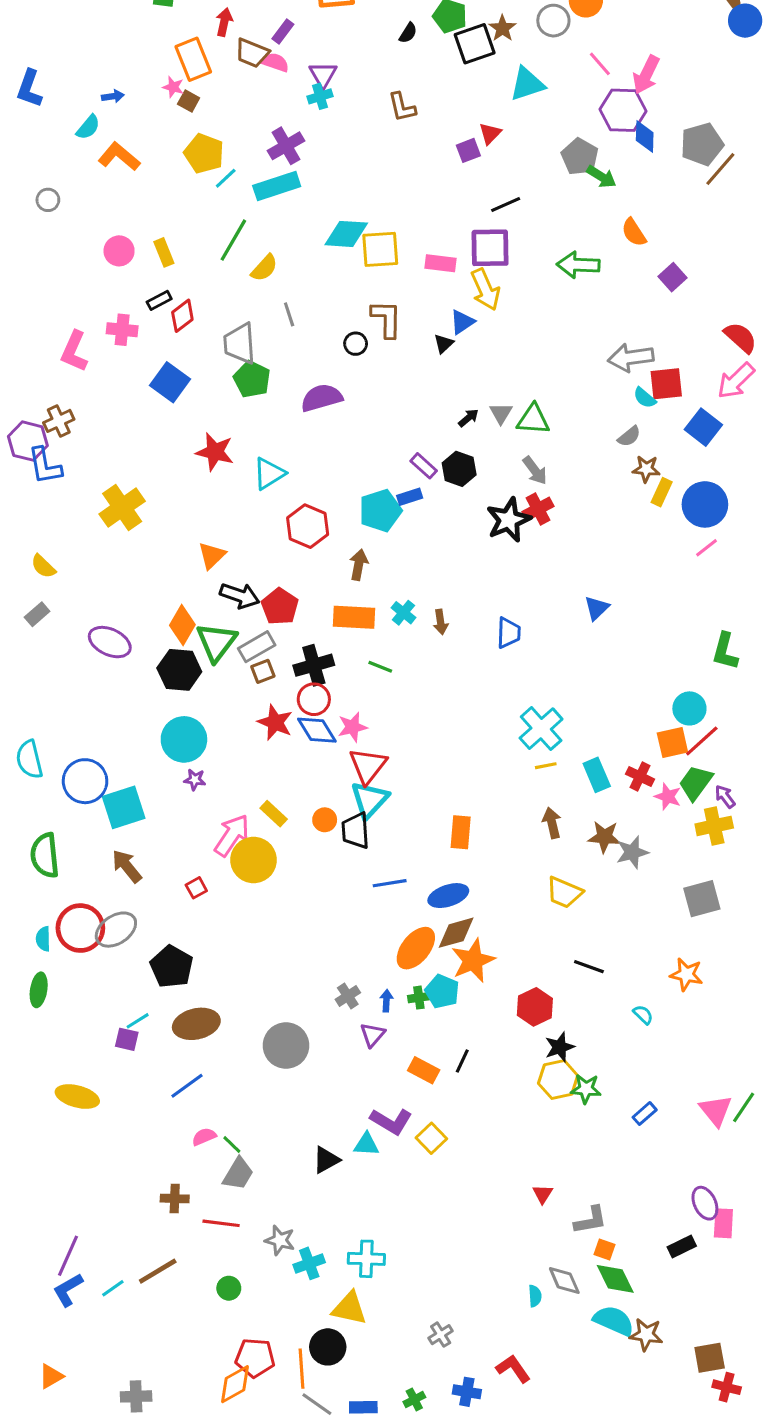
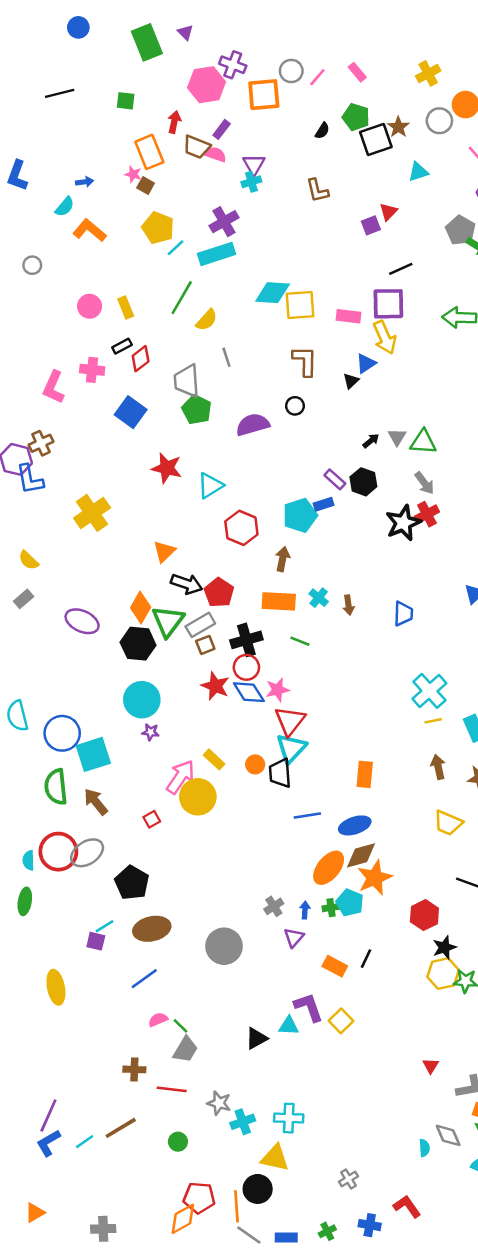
cyan triangle: (527, 84) -> (418, 172), size x0.7
black circle: (356, 344) -> (295, 406), moved
green semicircle: (45, 855) -> (56, 787), moved
yellow ellipse: (77, 1097) -> (56, 987), turned 64
purple L-shape: (391, 1121) -> (309, 1007), turned -140

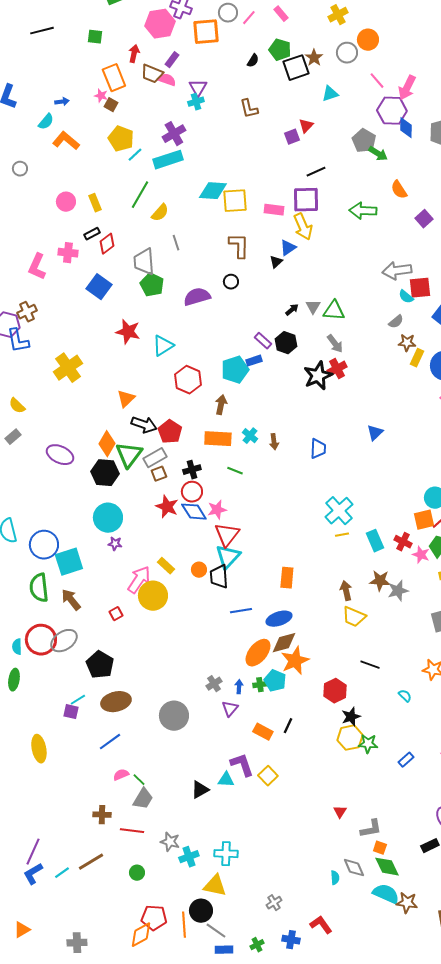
black cross: (246, 640) -> (192, 470), size x0.7
brown arrow: (438, 767) -> (346, 591), moved
gray line: (249, 1235) -> (216, 931), moved

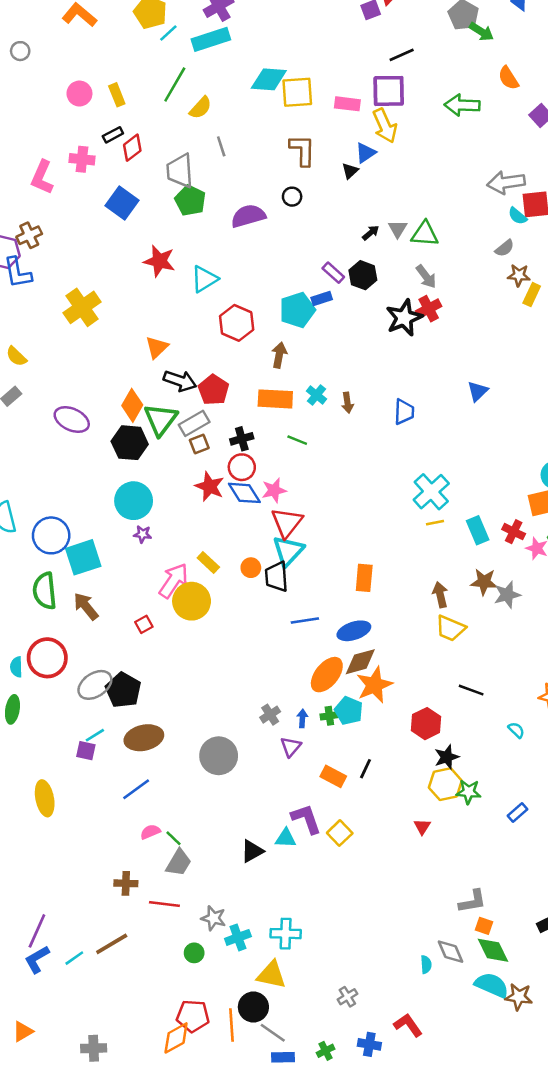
gray ellipse: (64, 641) -> (95, 685), moved
red triangle: (340, 812) -> (422, 827), moved
green circle: (137, 873) -> (194, 953), moved

